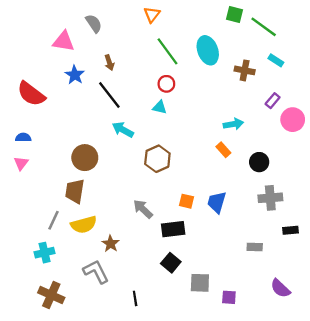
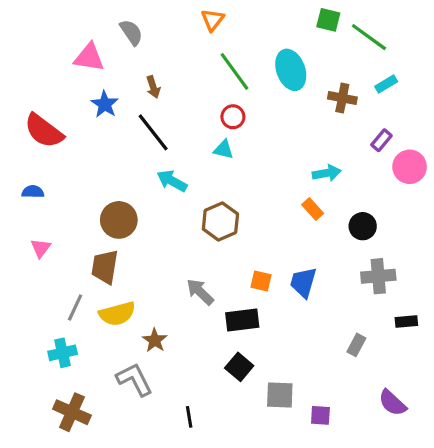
cyan rectangle: (276, 60) -> (386, 84), turned -64
pink triangle: (21, 163) -> (41, 248), moved
gray rectangle: (255, 247) -> (356, 345), turned -64

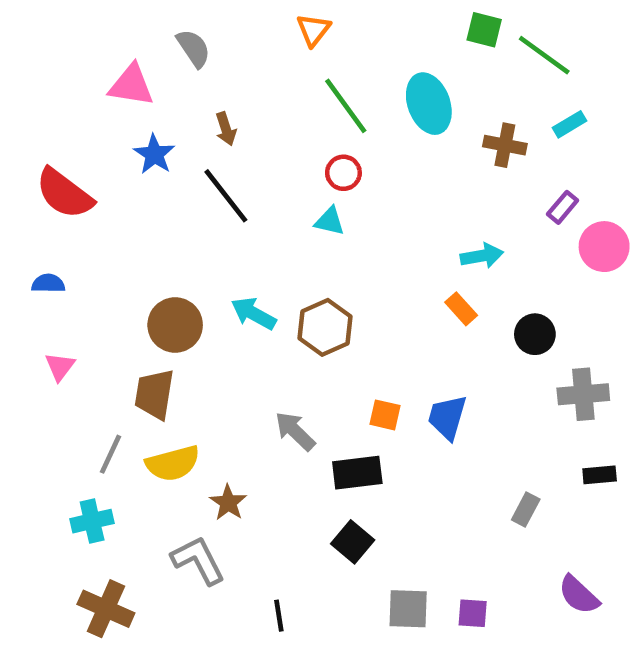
cyan arrow: (172, 181) -> (254, 313), moved
gray cross: (378, 276) -> (583, 394), moved
gray square: (280, 395) -> (408, 609), moved

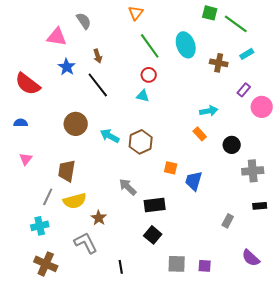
brown circle: (175, 325) -> (76, 124), moved
orange square: (385, 415) -> (171, 168), moved

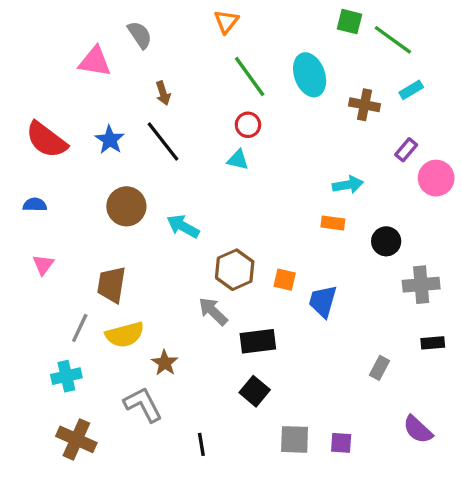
blue star: (67, 67) -> (110, 140), moved
orange rectangle: (200, 134) -> (333, 223), turned -40
brown hexagon: (141, 142) -> (235, 270), moved

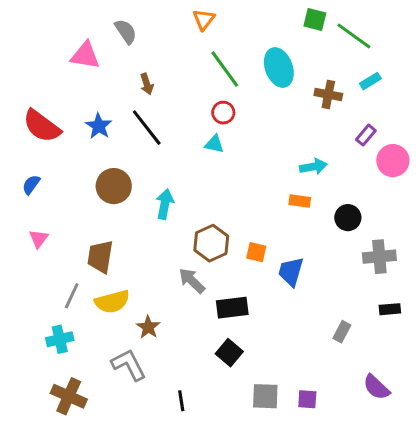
blue semicircle: (35, 205) -> (31, 185), turned -55
cyan arrow: (183, 226) -> (165, 204), turned 72

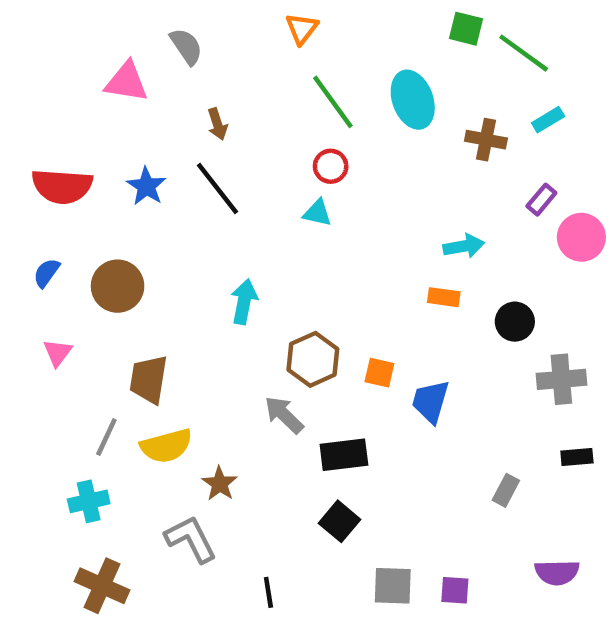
red semicircle: (42, 126) -> (62, 186), turned -33
brown circle: (114, 186) -> (118, 286), moved
purple semicircle: (376, 387) -> (557, 572), turned -44

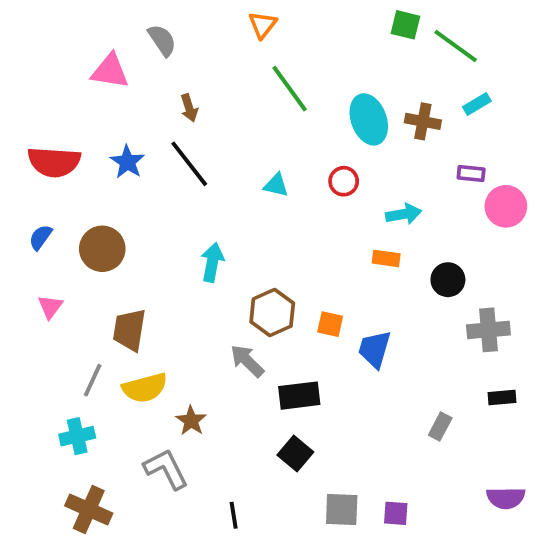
cyan ellipse: (413, 100) -> (369, 119), moved
red circle: (331, 166) -> (344, 181), moved
purple rectangle: (541, 200) -> (471, 173), turned 56
purple semicircle: (557, 572) -> (506, 498), moved

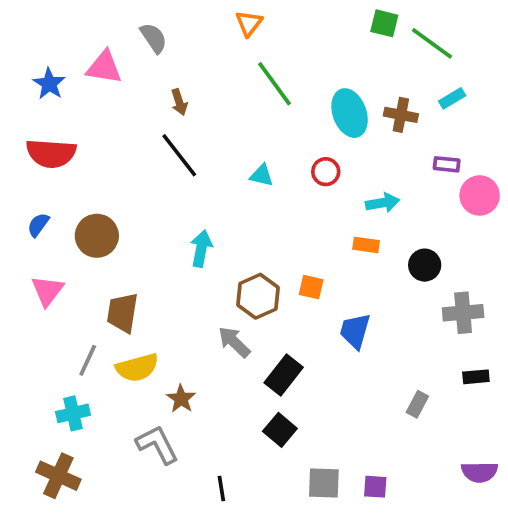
blue star: (127, 162) -> (49, 84), moved
pink triangle: (50, 307) -> (47, 291), size x1.4
orange square: (330, 324) -> (311, 287), moved
black rectangle: (299, 396) -> (284, 375), turned -45
brown cross: (89, 509) -> (58, 476), moved

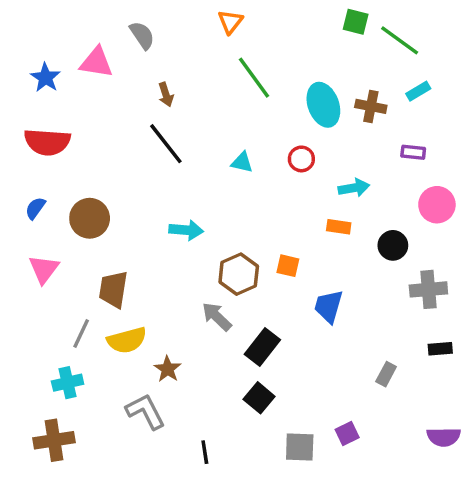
pink circle: (480, 195) -> (437, 205), moved
cyan arrow: (201, 249) -> (186, 230), turned 84
brown cross: (58, 476) -> (54, 440), turned -33
purple square: (375, 487) -> (347, 433), moved, turned -30

